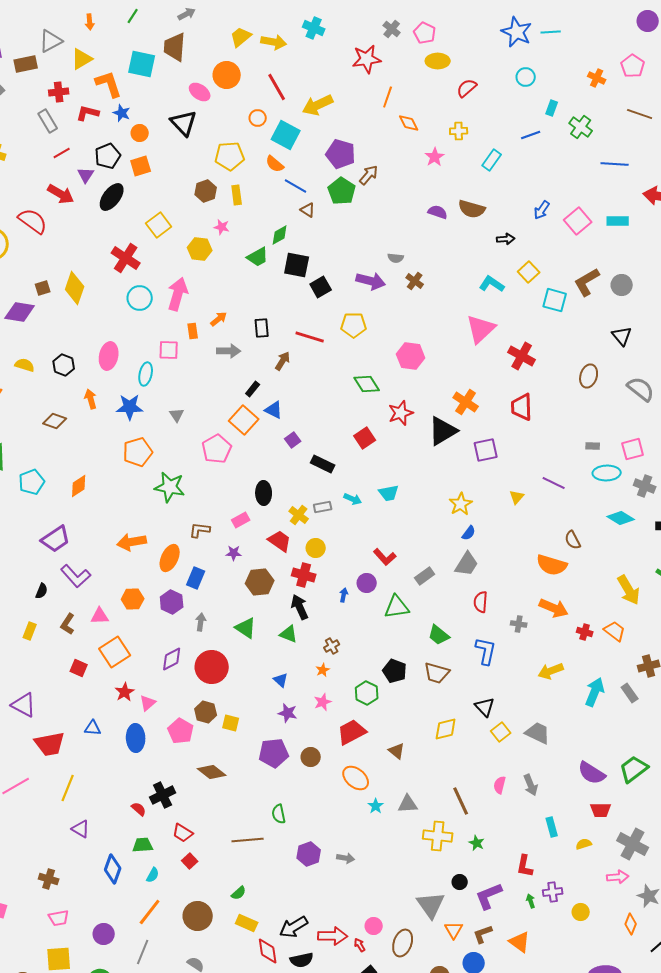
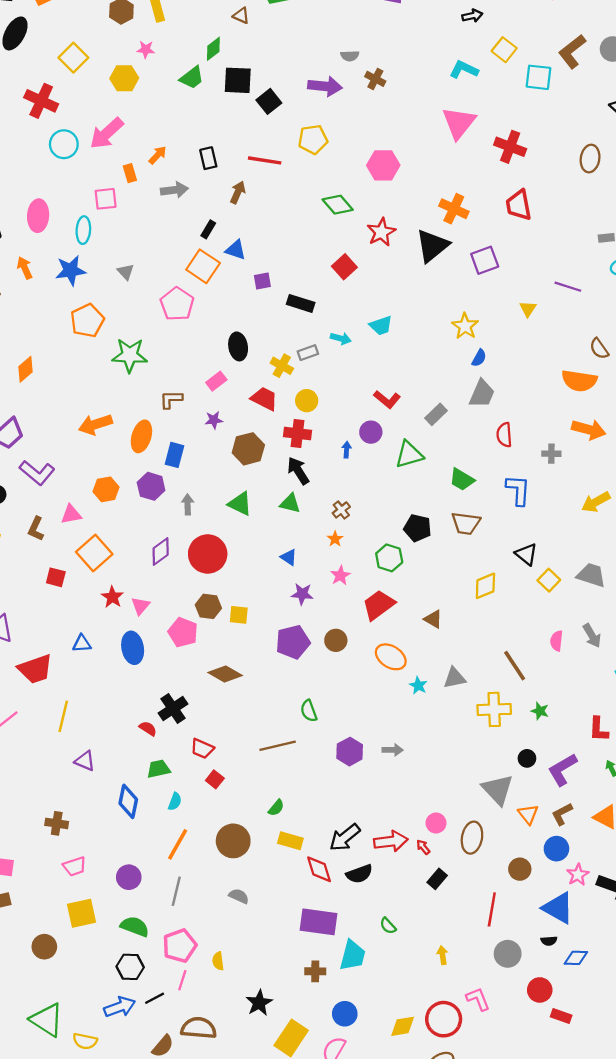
pink arrow: (178, 294) -> (107, 133), turned -140
purple square: (293, 440) -> (262, 281), turned 35

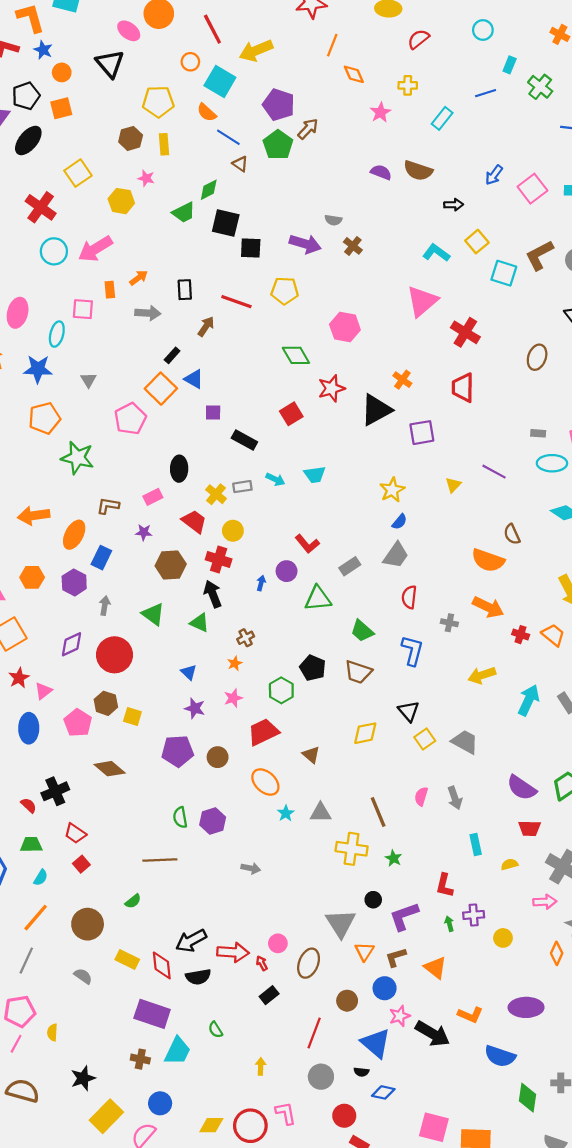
black square: (269, 101) -> (251, 248), turned 30
orange cross: (454, 209) -> (402, 380), size x0.7
brown line: (278, 746) -> (160, 860), moved
purple hexagon: (350, 752) -> (213, 821), moved
yellow rectangle: (290, 841) -> (127, 960), moved

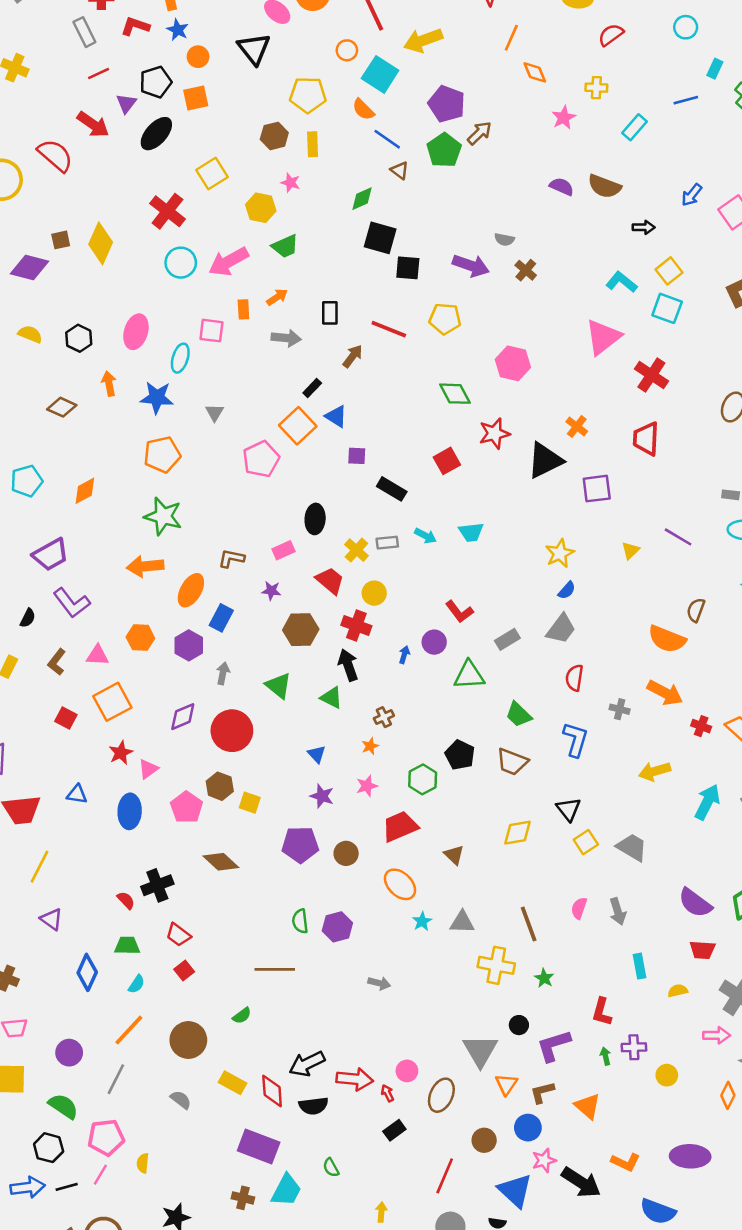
green trapezoid: (184, 212) -> (285, 246), moved
cyan square: (504, 273) -> (667, 308), moved
green star: (77, 458) -> (163, 516), moved
brown semicircle: (512, 534) -> (696, 610), turned 42

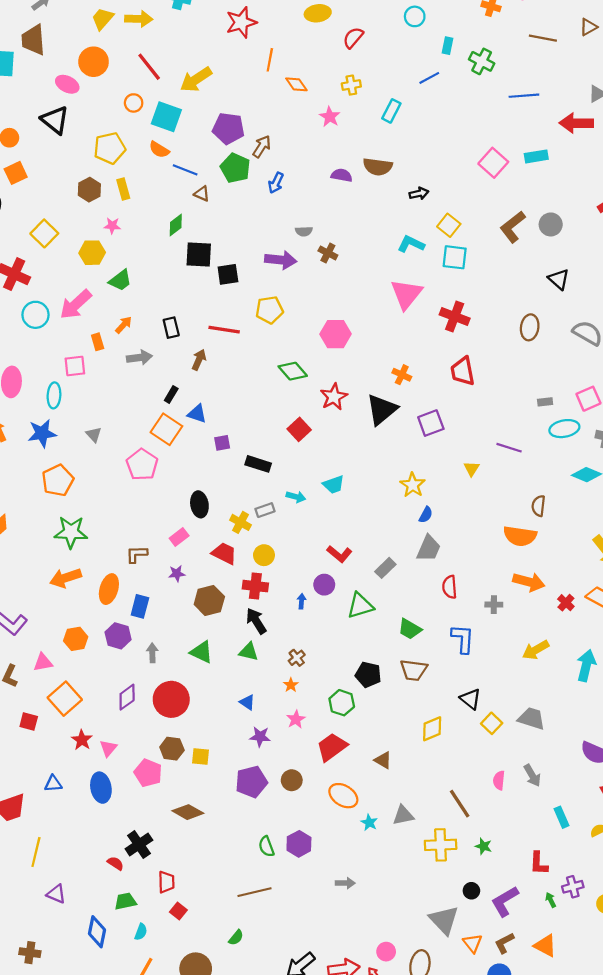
blue arrow: (692, 195) -> (276, 183), moved
red cross: (701, 726) -> (566, 603), turned 35
red trapezoid: (178, 935) -> (166, 882), turned -115

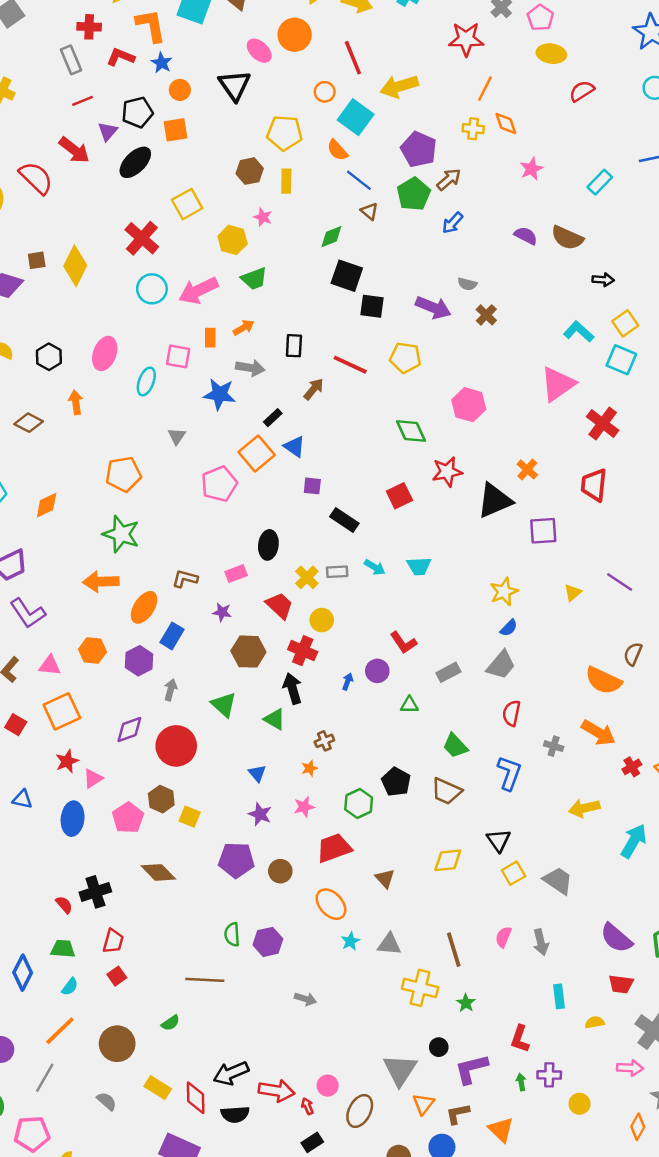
yellow cross: (351, 85) -> (473, 129), moved
blue star: (42, 433) -> (219, 394), moved
green triangle: (360, 606) -> (409, 705), size x0.6

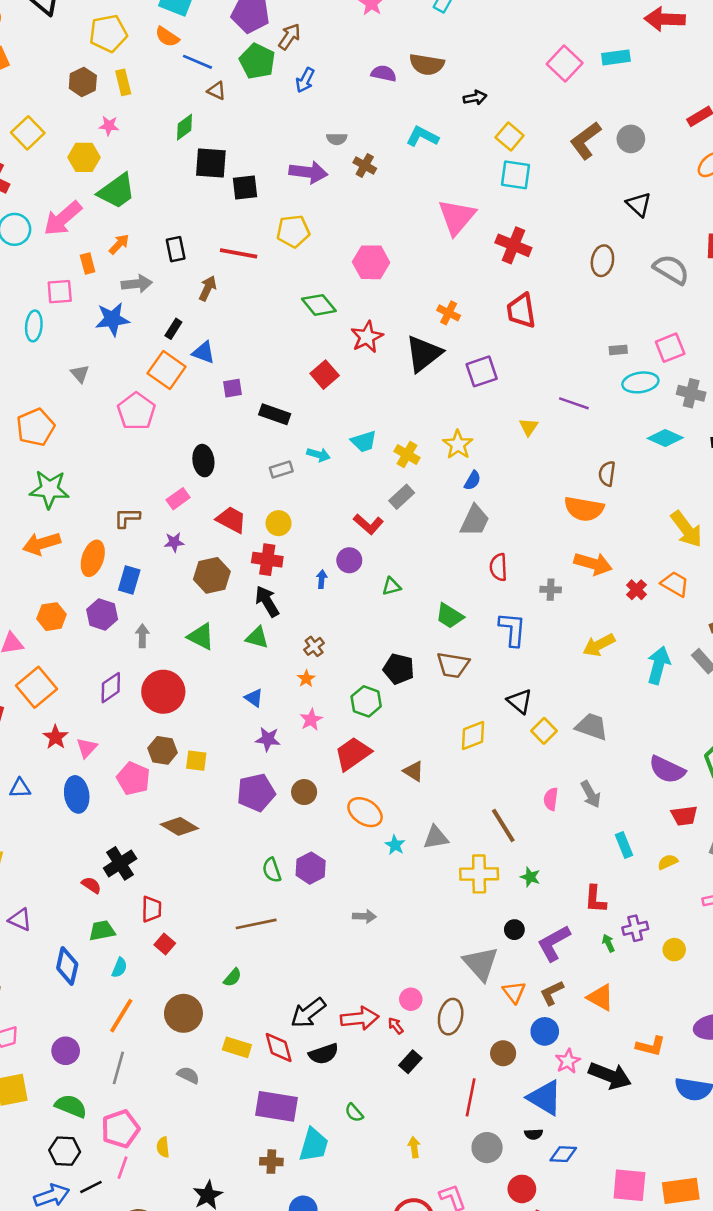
green trapezoid: (254, 279) -> (117, 191), size x1.4
cyan L-shape: (579, 332) -> (422, 136), moved
yellow cross: (307, 577) -> (407, 454), moved
gray rectangle: (448, 672) -> (402, 497), moved

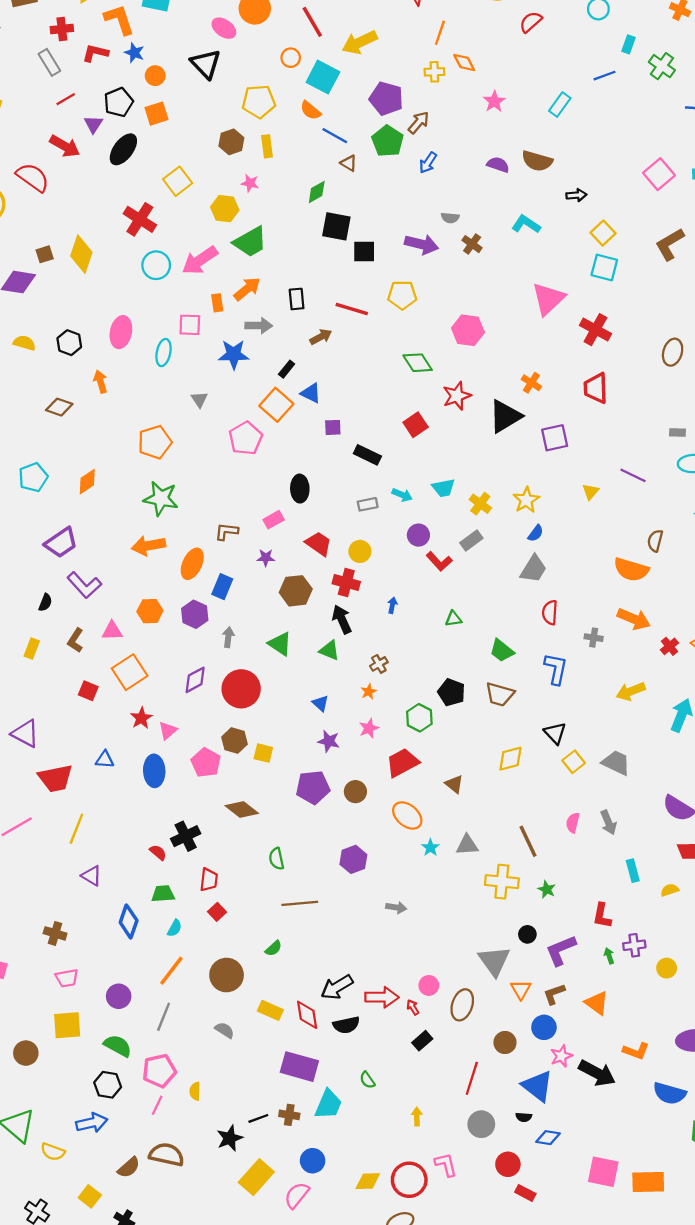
orange arrow: (119, 244) -> (247, 289), size x1.4
brown arrow: (208, 288) -> (321, 337), turned 30
purple circle: (349, 560) -> (418, 535), moved
green semicircle: (272, 870) -> (276, 859), moved
black line: (91, 1187) -> (258, 1118), moved

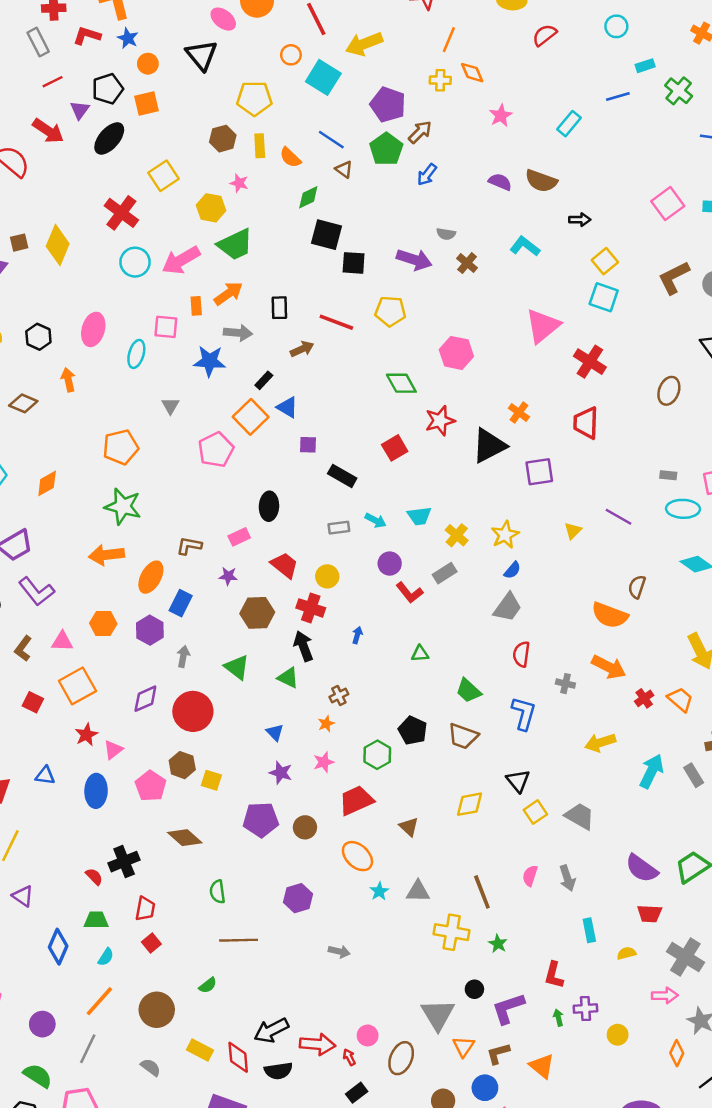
cyan rectangle: (628, 44) -> (645, 66), turned 48
orange semicircle: (310, 110) -> (290, 157), moved

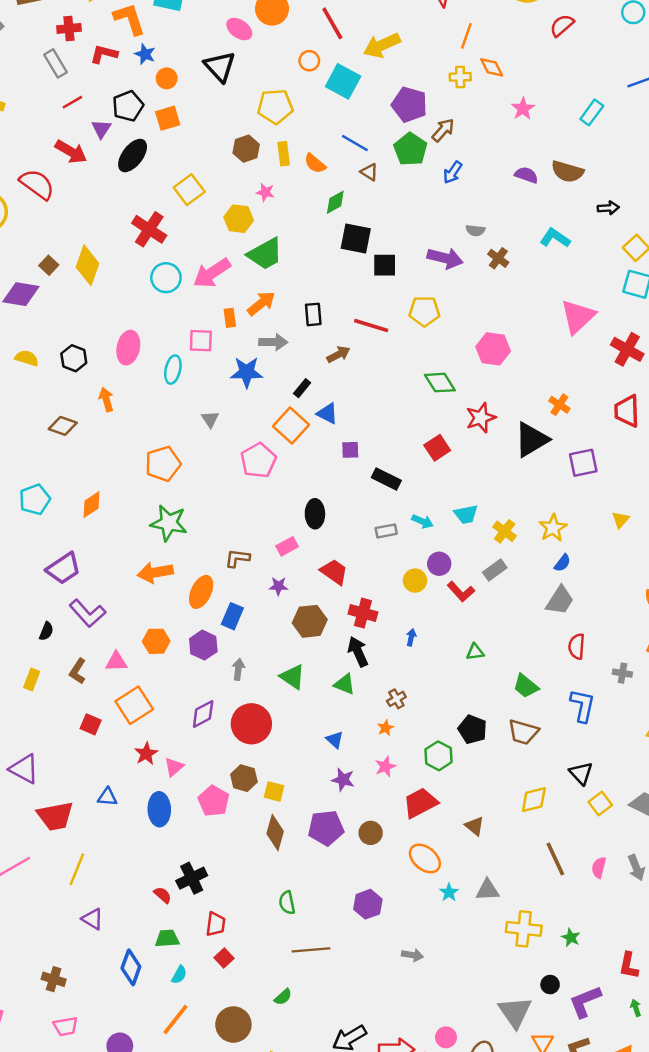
brown square: (19, 243) -> (49, 265), turned -30
yellow circle: (327, 576) -> (415, 581), moved
brown diamond: (185, 838) -> (275, 833), moved, turned 68
brown line: (482, 892) -> (555, 859), moved

